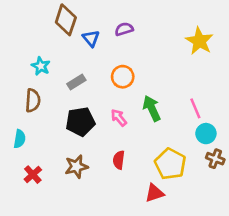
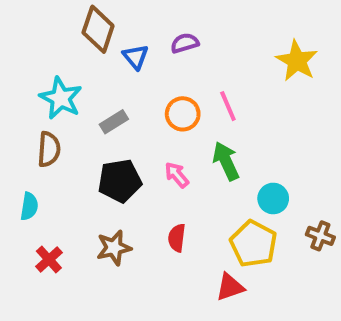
cyan star: (41, 66) -> (61, 98), size x1.5
pink line: (195, 108) -> (228, 106), moved
cyan circle: (206, 134) -> (273, 198), moved

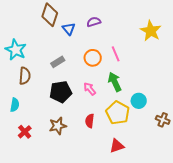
cyan star: (61, 98) -> (16, 50), moved
yellow pentagon: (254, 244) -> (118, 113), moved

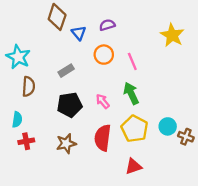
orange circle: (93, 58) -> (104, 55), moved
cyan circle: (139, 101) -> (168, 126), moved
red semicircle: (90, 121) -> (103, 138), size x1.6
red cross: (25, 132) -> (26, 141), moved, turned 32

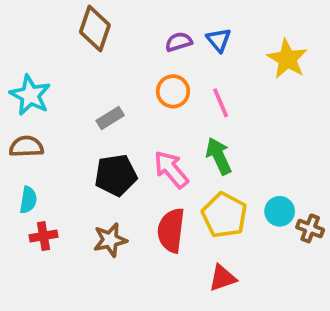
blue triangle: (79, 33) -> (219, 40), moved
brown semicircle: (29, 87) -> (26, 147), moved, turned -96
pink arrow: (103, 101) -> (171, 169), size x1.5

